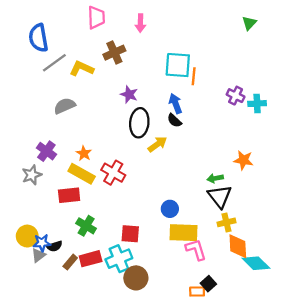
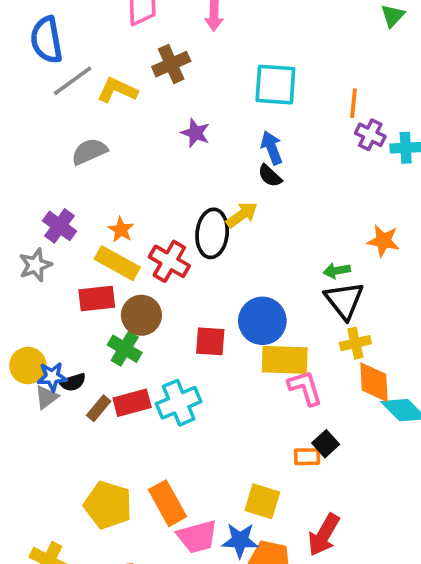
orange line: (194, 76) -> (354, 103), moved
black ellipse: (139, 123) -> (212, 233), moved
blue circle: (170, 209) -> (262, 321), size x1.6
red square: (130, 234) -> (210, 341), moved
brown circle: (136, 278) -> (141, 315), moved

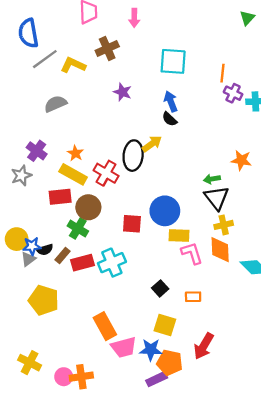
yellow rectangle: (285, 360) -> (179, 236), size x0.7
orange diamond: (374, 382) -> (220, 250), moved
brown rectangle: (99, 408) -> (62, 256), moved
black square: (326, 444) -> (160, 288), moved
yellow pentagon: (108, 505) -> (44, 300), moved

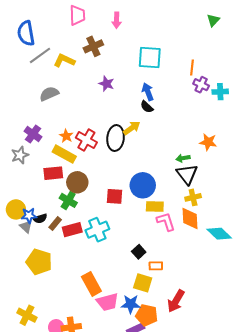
red cross: (106, 173) -> (86, 140), moved
gray triangle: (28, 259) -> (26, 227), turned -40
orange rectangle: (193, 297) -> (156, 266), moved

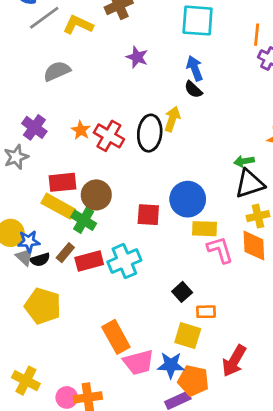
yellow arrow: (132, 128) -> (172, 119), turned -36
yellow rectangle: (64, 154) -> (58, 206), moved
black triangle: (187, 174) -> (250, 184), turned 50
black semicircle: (40, 219) -> (40, 260), moved

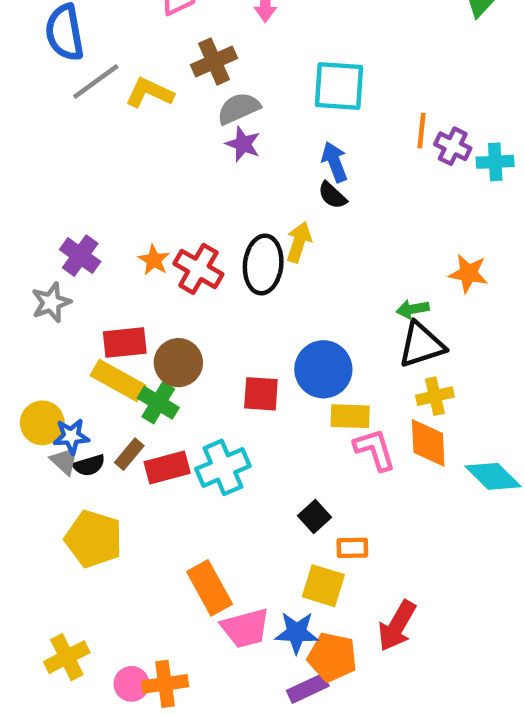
orange line: (257, 35) -> (422, 131), moved
gray semicircle: (57, 71) -> (239, 108), moved
yellow cross: (26, 381) -> (67, 657), turned 36

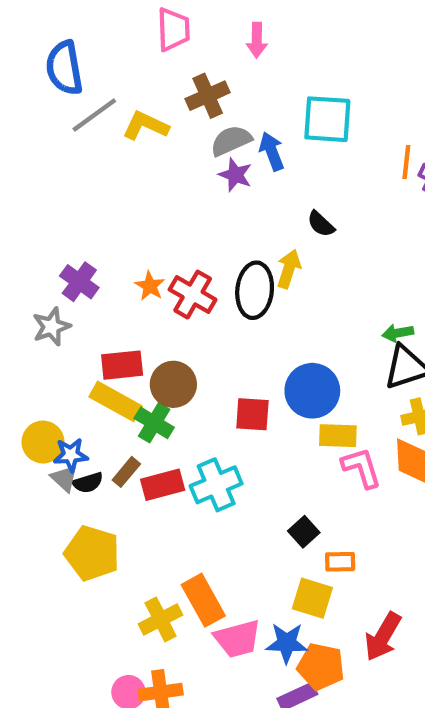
blue arrow: (335, 162) -> (272, 151), moved
yellow cross: (67, 657) -> (161, 619), moved

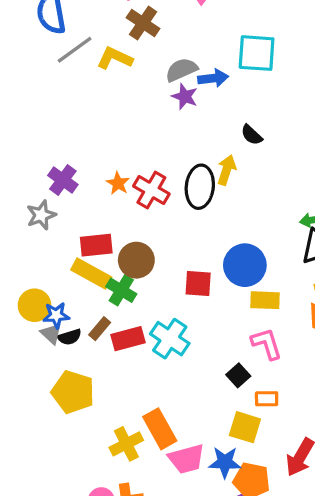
brown cross: (208, 96) -> (143, 23), moved, turned -32
blue arrow: (272, 151) -> (213, 78), turned 104
pink L-shape: (361, 468) -> (267, 344), moved
cyan cross: (216, 485) -> (170, 339), turned -33

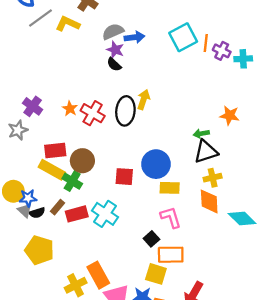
cyan square: (257, 53) -> (183, 37), moved, turned -32
black semicircle: (252, 135) -> (114, 64), moved
orange rectangle: (267, 399) -> (171, 255), size x1.6

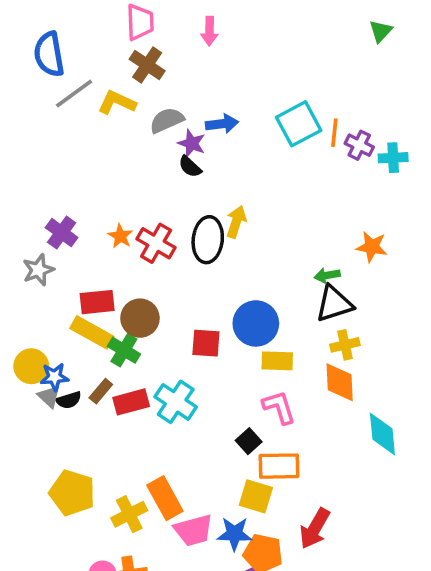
gray semicircle: (113, 32) -> (167, 120), moved
cyan diamond: (242, 218) -> (382, 434), moved, turned 40
yellow pentagon: (39, 250) -> (72, 493), moved

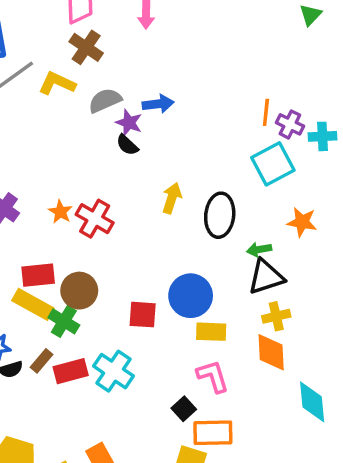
cyan square: (299, 124) -> (273, 164), moved
black ellipse: (208, 240) -> (220, 215), moved

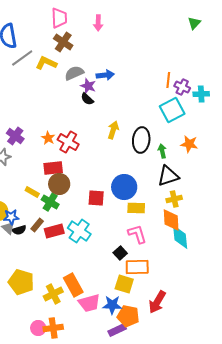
green arrow: (259, 249) -> (162, 151), moved, turned 88
red rectangle: (38, 275) -> (53, 168), moved
yellow rectangle: (33, 304) -> (32, 192), size x0.6
cyan diamond: (312, 402) -> (180, 237), moved

